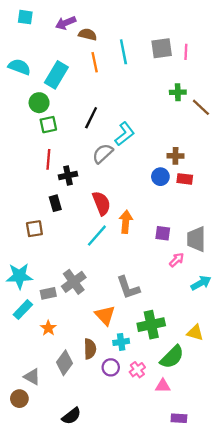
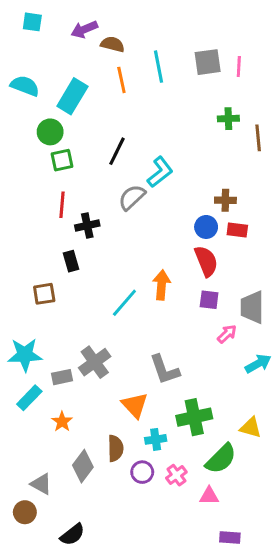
brown line: (201, 107) -> (258, 138), turned 42
red semicircle: (101, 203) -> (206, 261), moved
black semicircle: (71, 416) -> (72, 535), moved

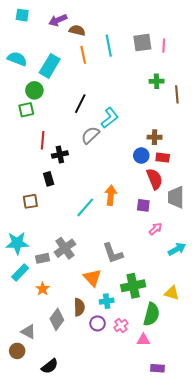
green square: (62, 160) -> (26, 110), moved
red semicircle: (206, 261) -> (155, 179), moved
gray trapezoid: (252, 307) -> (176, 197), moved
green semicircle: (221, 459) -> (151, 314), turned -30

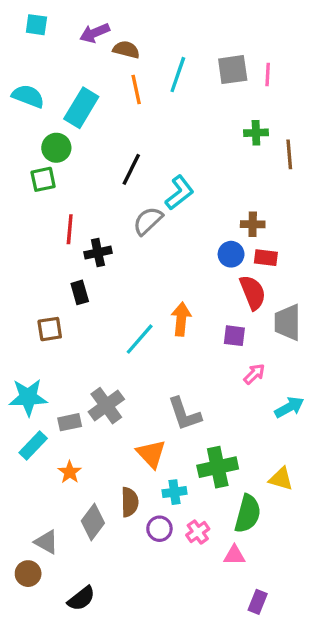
cyan line: (109, 46) -> (178, 75), turned 30
purple rectangle: (158, 368) -> (258, 602), turned -72

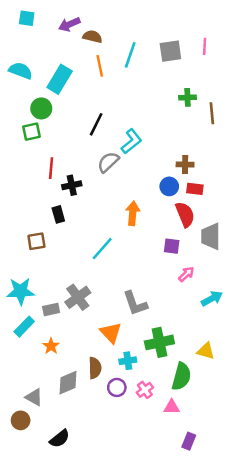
pink line: (268, 75) -> (205, 46), moved
orange arrow: (181, 319) -> (133, 213), moved
gray diamond: (93, 522) -> (68, 383), turned 30

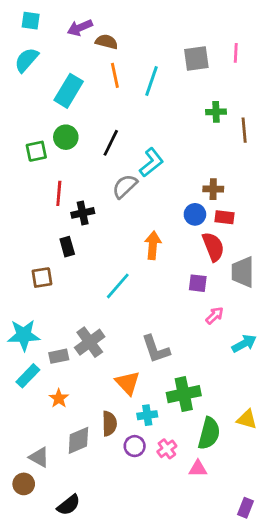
cyan line: (130, 55) -> (151, 81), moved
cyan semicircle: (21, 71) -> (26, 60), moved, turned -70
green circle: (41, 108) -> (66, 137), moved
yellow triangle: (206, 351) -> (247, 419), moved
purple rectangle: (189, 441) -> (246, 508), moved

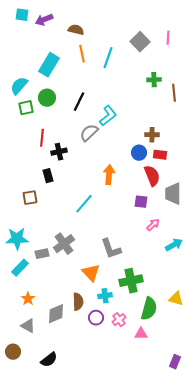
purple arrow: (80, 28) -> (44, 20), moved
gray square: (196, 59) -> (140, 42), turned -36
cyan semicircle: (26, 60) -> (19, 86), moved
orange star: (59, 398) -> (28, 299), moved
brown circle: (24, 484) -> (13, 352), moved

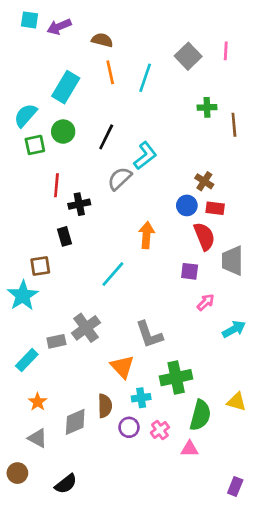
brown cross: (152, 135) -> (204, 181), turned 32
cyan star: (17, 239) -> (23, 296), moved, turned -30

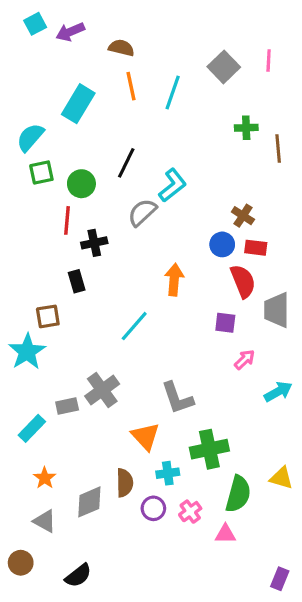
cyan square: (30, 20) -> (35, 24), turned -36
green circle: (63, 132) -> (81, 184), moved

